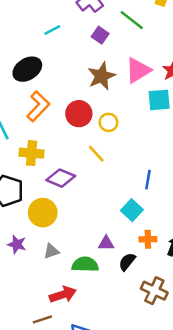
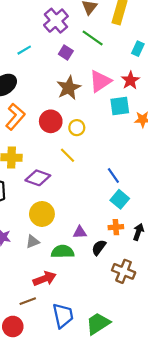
blue line: (148, 180) -> (113, 175), turned -42
cyan square: (132, 210) -> (120, 199), moved
yellow circle: (43, 213) -> (42, 214), moved

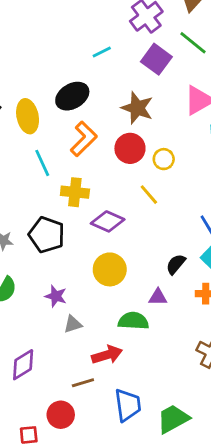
purple square: (66, 53) -> (156, 59), size x1.5
brown star: (69, 88) -> (137, 108), moved, turned -30
gray triangle: (33, 242) -> (73, 324), moved
black semicircle: (99, 247) -> (176, 264), moved

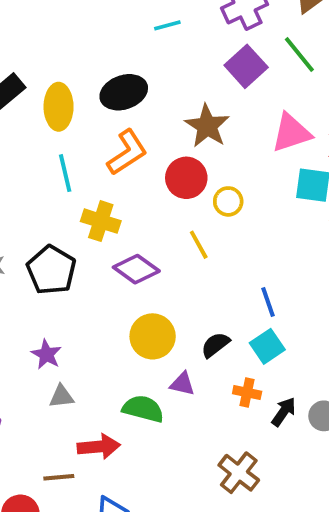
cyan line: (102, 52) -> (167, 25), moved
yellow circle: (110, 269) -> (153, 336), moved

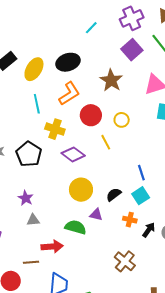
cyan line: (167, 25) -> (91, 28), turned -32
yellow ellipse: (59, 107) -> (34, 69), turned 30
red circle: (186, 178) -> (91, 115), moved

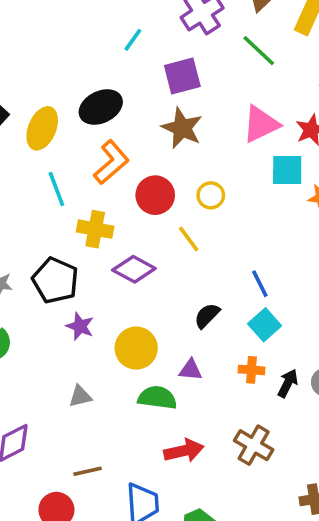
purple square: (132, 50) -> (182, 76), moved, turned 35
yellow circle: (81, 190) -> (136, 348), moved
black semicircle: (114, 194) -> (207, 316), moved
purple star: (26, 198) -> (80, 326), moved
red arrow: (52, 247) -> (184, 451), moved

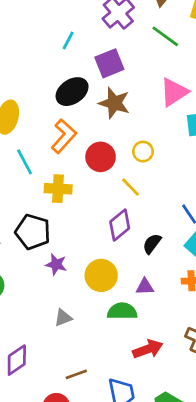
black ellipse: (101, 107) -> (72, 92), moved
purple diamond: (134, 269) -> (120, 225), moved, turned -60

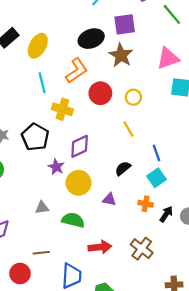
yellow line: (130, 187) -> (128, 129), moved
purple diamond: (120, 225) -> (80, 146), moved
purple star: (56, 264) -> (56, 167), moved
green semicircle: (122, 311) -> (73, 220), moved

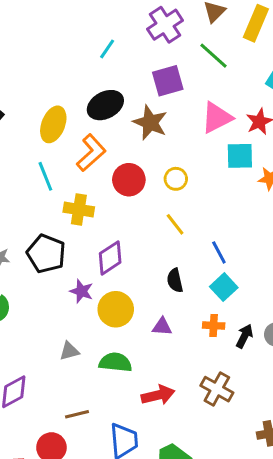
purple square: (125, 24) -> (168, 81), moved
yellow ellipse: (38, 46) -> (53, 124), moved
black semicircle: (123, 168) -> (175, 280), turned -56

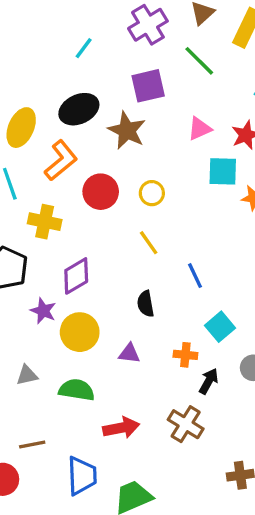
pink triangle: (217, 118) -> (199, 129), size x0.7
cyan square: (224, 287) -> (220, 327), moved
black arrow: (244, 336) -> (209, 381), moved

